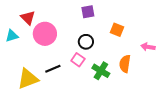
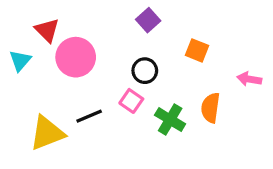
purple square: (88, 12) -> (148, 20), turned -32
cyan triangle: (12, 36) -> (20, 61), turned -32

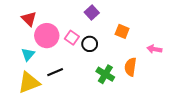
cyan triangle: (20, 61) -> (28, 54), moved
pink square: (131, 101) -> (72, 38), moved

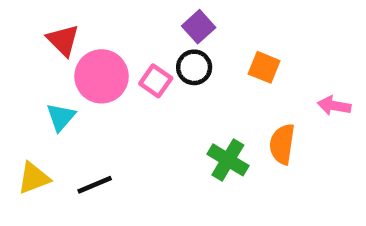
black circle: (90, 44) -> (194, 67), moved
black line: (55, 72) -> (95, 185), moved
yellow triangle: (29, 83) -> (34, 178), moved, size x0.7

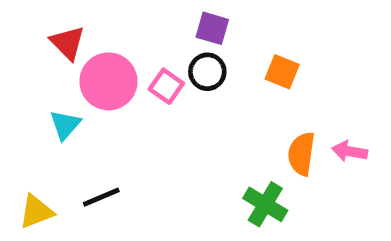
purple square: (199, 27) -> (212, 28), turned -32
pink arrow: (334, 106) -> (350, 151), moved
green cross: (228, 160) -> (265, 204), moved
yellow triangle: (34, 178) -> (36, 212), moved

